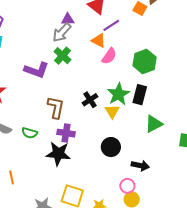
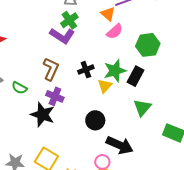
purple L-shape: (36, 70) -> (62, 36), moved
green triangle: (154, 124) -> (142, 108), turned -36
black arrow: (140, 166) -> (120, 145), size x1.5

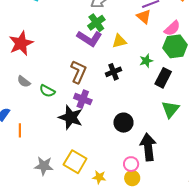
orange triangle: (108, 14) -> (144, 17), moved
pink semicircle: (115, 31) -> (172, 28), moved
green star: (115, 71) -> (146, 61), moved, size x0.6
yellow triangle: (105, 86) -> (119, 41), moved, turned 35
black arrow: (120, 145) -> (148, 147), turned -120

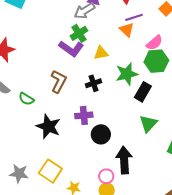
green star: (146, 61) -> (127, 74), size x1.6
purple cross: (83, 99) -> (84, 115), moved, turned -30

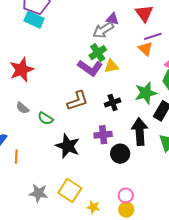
yellow triangle: (101, 53) -> (111, 66), moved
brown L-shape: (58, 81) -> (78, 101), turned 45
black arrow: (124, 160) -> (140, 132), moved

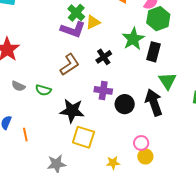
black arrow: (140, 132) -> (154, 102), moved
purple cross: (103, 135) -> (103, 90), turned 30
yellow square: (70, 190) -> (83, 137), moved

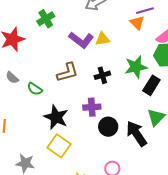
green cross: (76, 13) -> (46, 19), moved
purple cross: (103, 90) -> (92, 107), turned -30
black arrow: (154, 102) -> (136, 134), turned -32

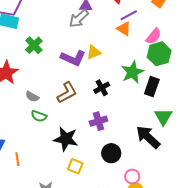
gray semicircle: (12, 78) -> (32, 97), moved
black circle: (108, 127) -> (111, 153), moved
yellow square: (59, 146) -> (75, 166), size x0.7

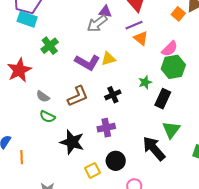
purple line: (129, 15) -> (134, 25), moved
green star: (132, 72) -> (145, 82), size x0.6
yellow square: (75, 166) -> (93, 170), moved, turned 35

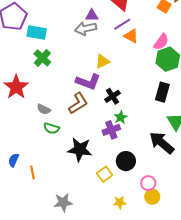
cyan rectangle: (27, 19) -> (37, 32), moved
gray arrow: (97, 23) -> (86, 28), turned 35
purple L-shape: (87, 62) -> (88, 82), moved
green star: (145, 82) -> (121, 117), moved

